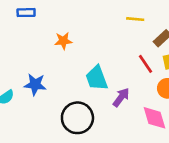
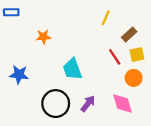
yellow line: (135, 19) -> (106, 18), turned -72
purple arrow: (121, 97) -> (88, 104), moved

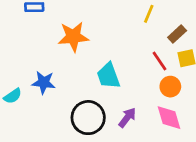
orange star: (43, 37) -> (73, 37), size x1.6
orange circle: (134, 78) -> (170, 87), moved

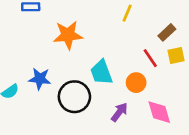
yellow line: (149, 14) -> (127, 13), moved
orange circle: (170, 87) -> (136, 83), moved
black circle: (88, 118) -> (74, 97), moved

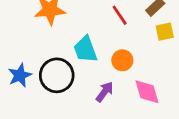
red line: (150, 58) -> (120, 15), moved
blue star: (40, 79) -> (20, 75), moved, turned -30

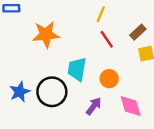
cyan trapezoid: (85, 49) -> (77, 69), turned 30

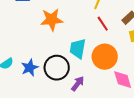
orange circle: (109, 79) -> (105, 57), size x1.6
purple arrow: (94, 106) -> (78, 84), moved

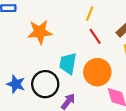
blue star: (30, 68) -> (16, 84), turned -30

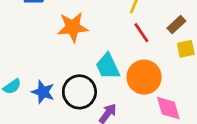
cyan trapezoid: (68, 63) -> (108, 66), turned -35

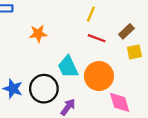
orange star: (73, 27) -> (38, 34), size x0.7
red line: (141, 33) -> (97, 38), turned -36

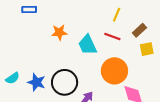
yellow line: (91, 14) -> (117, 15), moved
cyan trapezoid: (68, 67) -> (87, 45), moved

